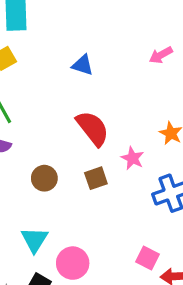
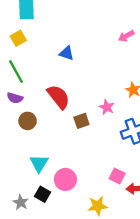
blue triangle: (83, 65) -> (67, 53), moved
red semicircle: (93, 128) -> (59, 97), moved
brown circle: (44, 178) -> (28, 121), moved

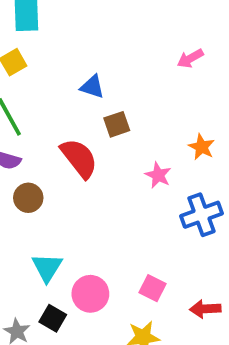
brown square: (81, 121) -> (117, 124), moved
pink square: (117, 176) -> (153, 288), moved

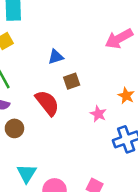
pink arrow: (190, 58) -> (119, 39), size x1.6
blue triangle: (92, 87) -> (56, 57), turned -35

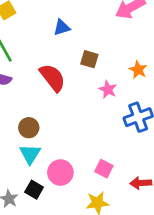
brown square: (72, 81) -> (89, 59), moved, turned 35
brown circle: (14, 128) -> (29, 128), moved

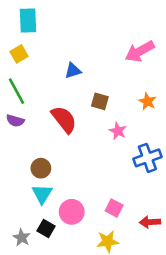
orange star: (138, 70) -> (147, 101), moved

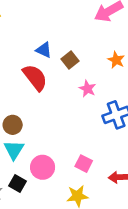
blue triangle: (73, 71) -> (44, 50), moved, turned 42
brown square: (100, 101) -> (70, 60), turned 35

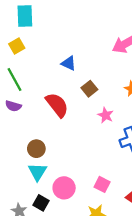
blue triangle: (44, 50) -> (69, 63), moved

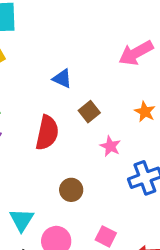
red semicircle: (57, 105) -> (47, 133), turned 50
brown circle: (36, 149) -> (71, 190), moved

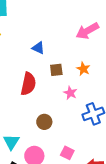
brown square: (89, 112) -> (56, 70), turned 32
orange star: (145, 112) -> (83, 69), moved

